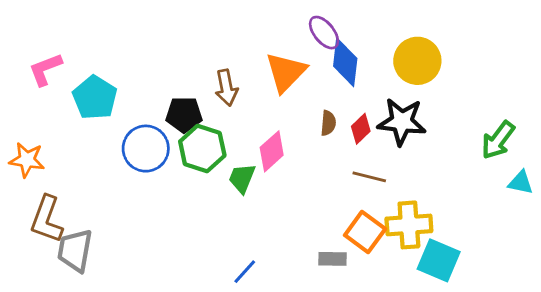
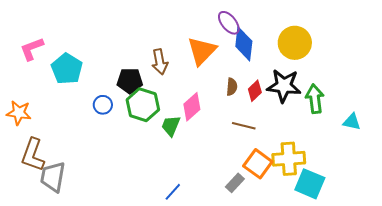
green arrow: (498, 140) -> (315, 99), moved, turned 136
blue circle: (146, 149) -> (103, 105), size x0.6
brown line: (369, 177) -> (244, 126), moved
cyan triangle: (521, 182) -> (352, 122), moved
gray rectangle: (332, 259) -> (235, 183), turned -48

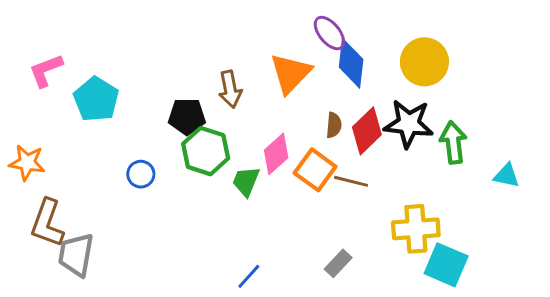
red diamond: (255, 91) -> (367, 131), size x1.5
blue circle: (103, 105) -> (141, 174), moved
orange square: (258, 164) -> (315, 170), moved

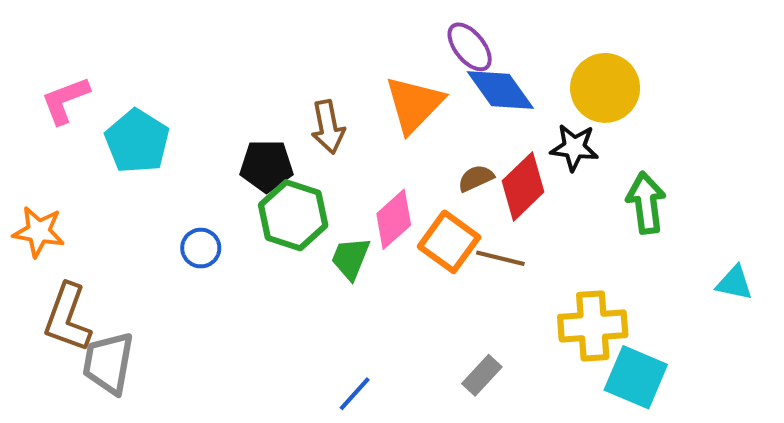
blue diamond: (351, 63) -> (500, 90), turned -42
black star: (409, 124) -> (574, 147), moved, size x0.7
brown semicircle: (334, 125) -> (476, 178), turned -120
cyan triangle: (507, 176) -> (734, 283), moved

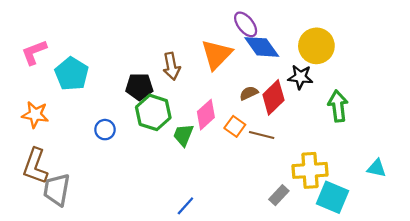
orange star: (39, 232) -> (35, 115), moved
orange square: (449, 242) -> (235, 126), size x0.7
cyan triangle: (734, 283) -> (377, 168), moved
gray rectangle: (482, 375) -> (279, 195), moved

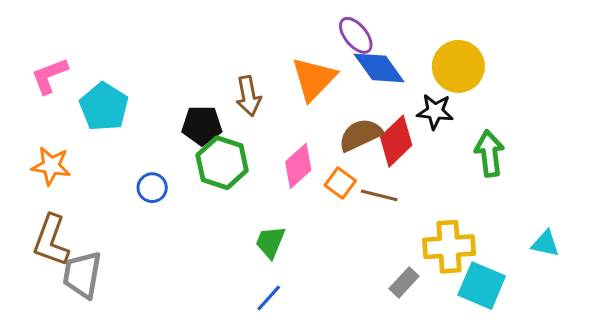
brown semicircle: (249, 93) -> (360, 135), size x1.6
green trapezoid: (183, 135) -> (270, 242), moved

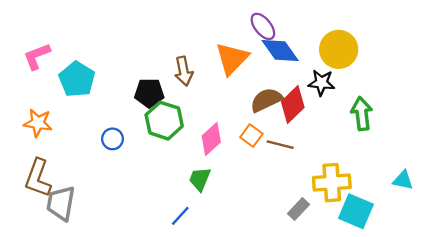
pink diamond: (298, 166) -> (211, 139), moved
blue line: (269, 298) -> (180, 216), moved

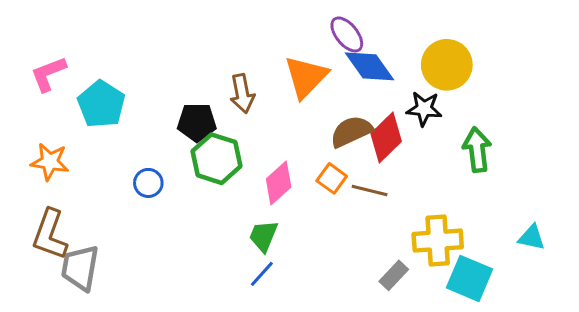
blue line: (180, 216) -> (262, 274), moved

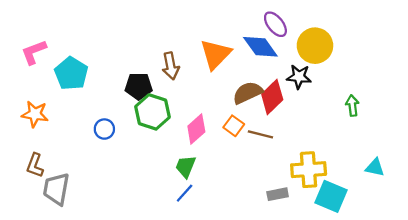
purple ellipse: (347, 34) -> (275, 24), moved
green arrow: (477, 150) -> (352, 105), moved, size x0.7
brown L-shape: (50, 234) -> (35, 165), size x0.7
gray rectangle: (394, 275) -> (278, 194), turned 36

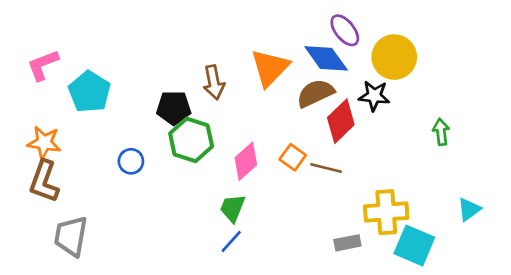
brown semicircle: (248, 93) -> (315, 93), moved
brown L-shape: (35, 165) -> (44, 181), moved, size x1.4
cyan triangle: (375, 168) -> (469, 209), turned -48

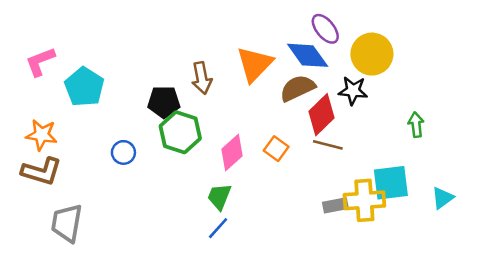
brown line: (326, 168) -> (328, 145), moved
brown L-shape: (44, 181) -> (41, 171), turned -93
gray rectangle: (347, 243) -> (335, 205), moved
cyan square: (414, 245) -> (391, 183), moved, turned -30

